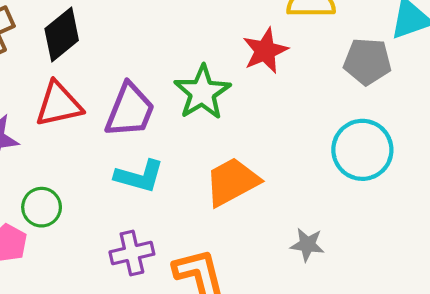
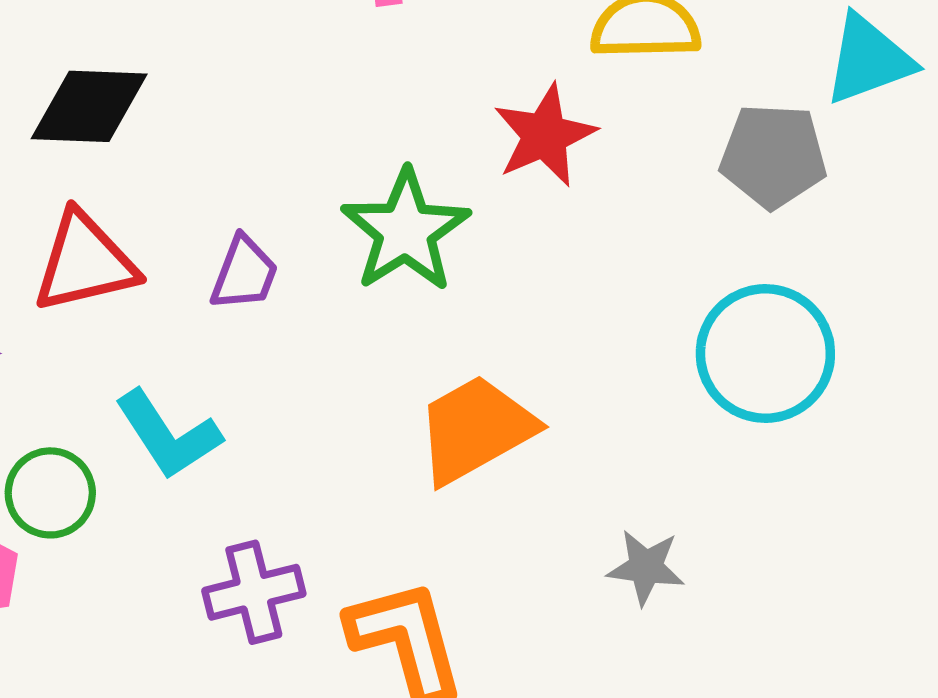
black diamond: (62, 35) -> (89, 106), turned 42
purple trapezoid: (130, 110) -> (244, 273), size x0.6
cyan L-shape: (139, 176) -> (168, 435), moved, turned 42

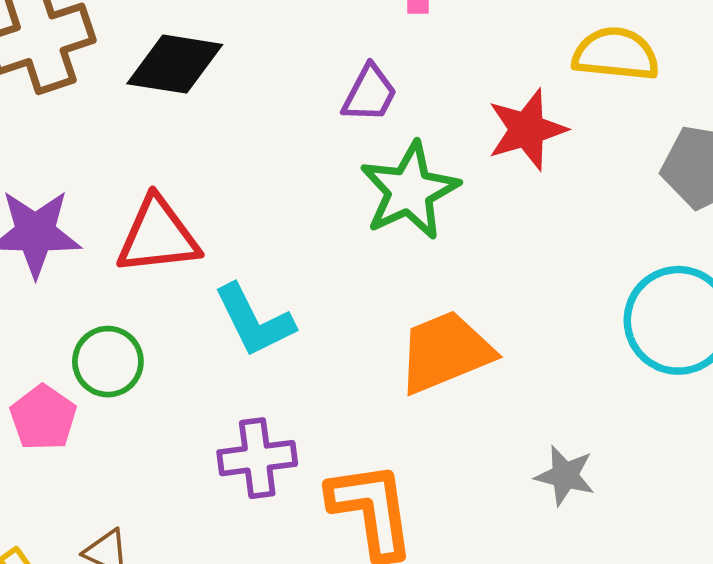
red triangle: (85, 262) -> (158, 236), moved
purple trapezoid: (244, 273) -> (370, 94), moved
cyan L-shape: (168, 435) -> (254, 321), moved

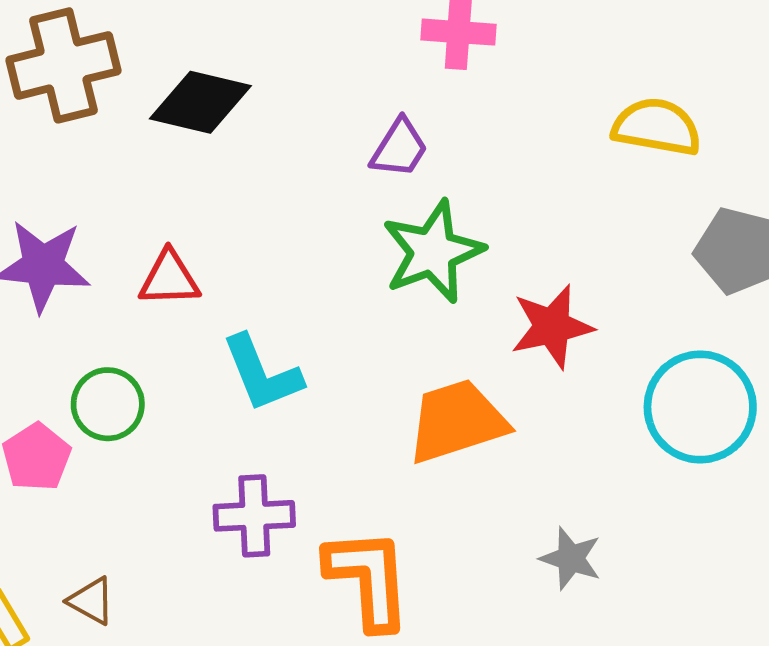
red star: (527, 130) -> (552, 327), moved
red triangle: (158, 236) -> (169, 278), size x0.7

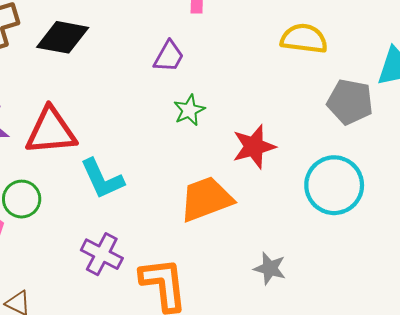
green star: (433, 252) -> (189, 110), size x0.6
red triangle: (169, 278) -> (51, 131), size x1.6
purple cross: (254, 516) -> (102, 254), turned 33

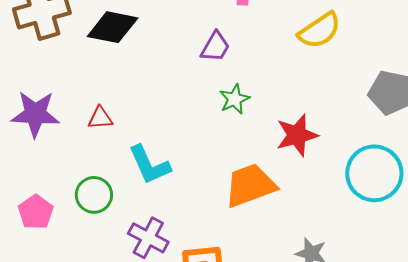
yellow semicircle: (304, 39) -> (320, 30), moved, turned 138
red triangle: (51, 131) -> (100, 118), size x0.5
green circle: (22, 199) -> (94, 195), moved

